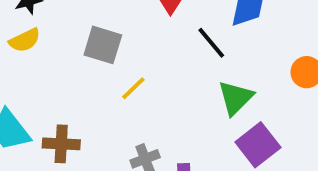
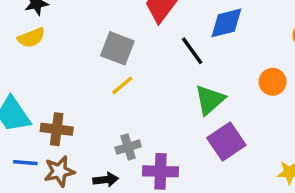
gray square: (103, 45) -> (117, 48), moved

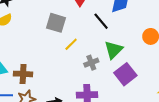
yellow line: (122, 85) -> (71, 44), moved
gray cross: (128, 147) -> (91, 63), moved

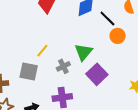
black line: (101, 21) -> (107, 18), moved
gray square: (56, 23) -> (29, 72), moved

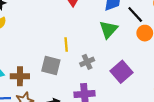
yellow line: (42, 51) -> (66, 45), turned -48
green triangle: (83, 52) -> (108, 29), moved

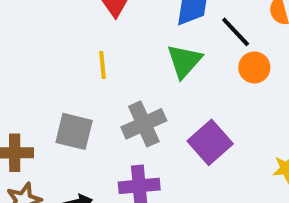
yellow line: (66, 45) -> (103, 65), moved
gray cross: (87, 62) -> (144, 124), size x1.5

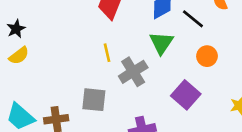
orange circle: (254, 67) -> (207, 56), moved
gray cross: (144, 124) -> (133, 72), moved

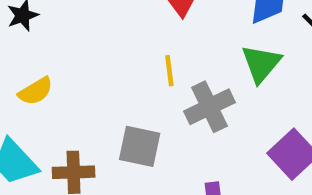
yellow semicircle: (19, 56) -> (36, 91), moved

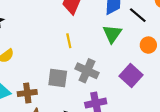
gray cross: (209, 107) -> (87, 71), moved, turned -35

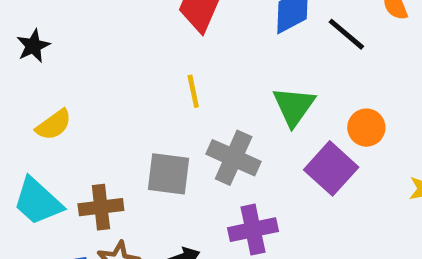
green triangle: (112, 34) -> (294, 106), moved
orange circle: (148, 45) -> (366, 128), moved

